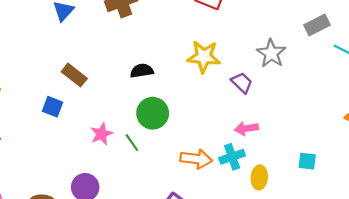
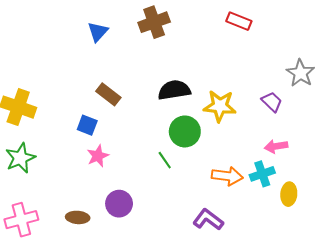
yellow star: (204, 57) -> (220, 106), moved
black semicircle: (142, 71) -> (174, 90), size x1.4
pink star: (101, 134) -> (98, 156), moved

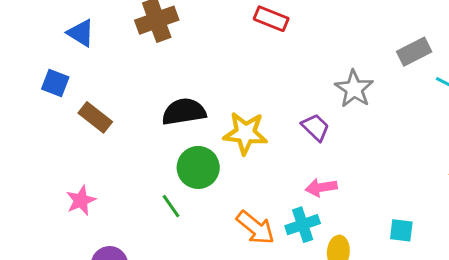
blue triangle: (98, 32) -> (81, 33), turned -40
blue square: (87, 125) -> (55, 83), moved
orange arrow: (227, 176) -> (255, 228), turned 32

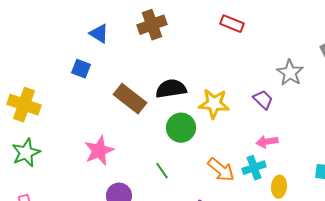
brown rectangle: (95, 117) -> (130, 99), moved, size x1.4
pink star: (81, 200) -> (99, 151), size x1.4
green line: (171, 206) -> (162, 171), moved

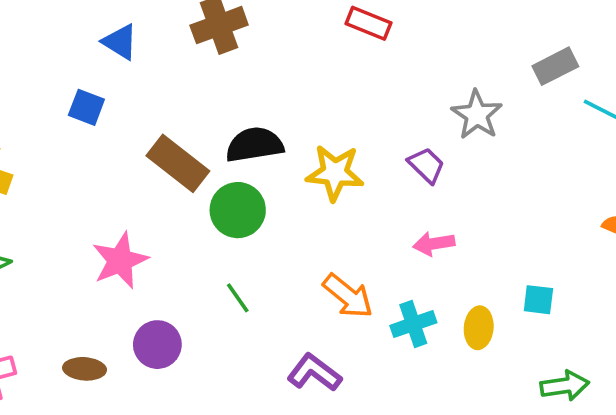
green circle: (181, 128) -> (238, 210), moved
cyan cross: (254, 168) -> (413, 324), moved
yellow ellipse: (279, 187) -> (479, 328), moved

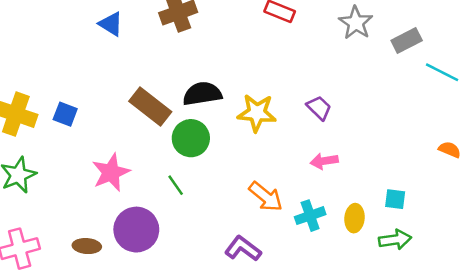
blue square: (86, 107) -> (65, 114), moved
gray star: (477, 115) -> (356, 23), moved
green line: (238, 298) -> (176, 185), moved
purple circle: (157, 345) -> (136, 230), size x1.4
green arrow: (565, 386) -> (395, 240), moved

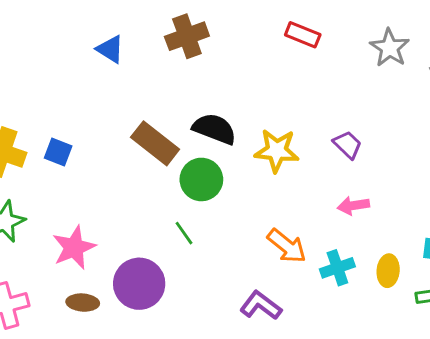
black semicircle: (202, 94) -> (214, 129), turned 30
pink star: (111, 172) -> (74, 248), moved

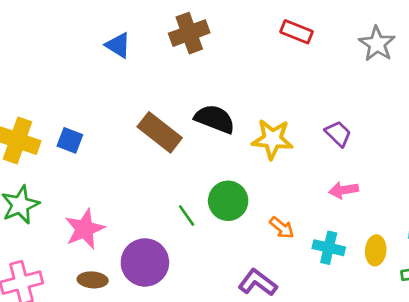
green circle: (201, 179) -> (228, 201), moved
orange arrow: (287, 246) -> (282, 228), size x0.7
cyan cross: (337, 268) -> (329, 248), turned 32

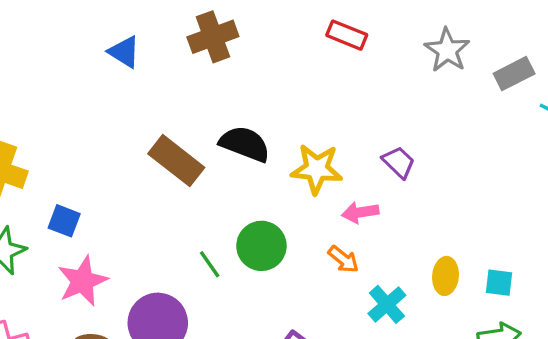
blue square: (70, 140) -> (64, 221), moved
pink arrow: (343, 190) -> (360, 212), moved
orange arrow: (282, 228) -> (343, 259), moved
cyan cross: (329, 248) -> (387, 304), turned 36
yellow ellipse: (376, 250) -> (445, 276), moved

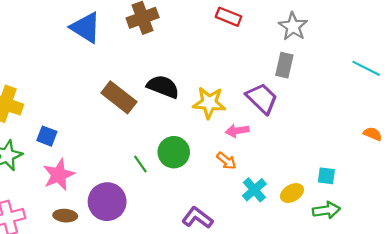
blue triangle: (124, 52) -> (86, 27), size x1.5
gray rectangle: (514, 74) -> (284, 65), moved, turned -50
purple trapezoid: (399, 162) -> (262, 98), size x1.5
yellow ellipse: (445, 276) -> (292, 193), moved, turned 55

